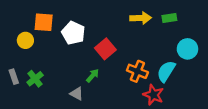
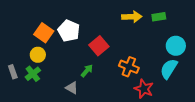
orange square: (44, 22) -> (44, 33), moved, turned 30
yellow circle: (25, 40) -> (38, 55), moved
cyan semicircle: (166, 71) -> (169, 69), moved

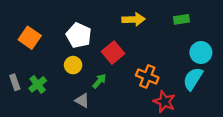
yellow arrow: (132, 17) -> (134, 19), moved
orange square: (44, 33) -> (30, 38), moved
yellow circle: (38, 55) -> (73, 65), moved

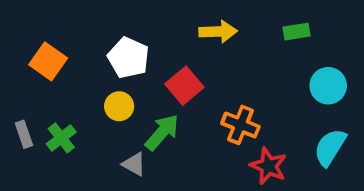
cyan semicircle: (193, 79) -> (330, 147), moved
green arrow: (99, 81) -> (162, 132), size x1.5

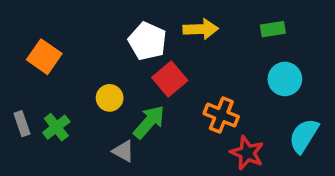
white pentagon: (128, 58) -> (147, 41), moved
cyan circle: (328, 86) -> (285, 79), moved

